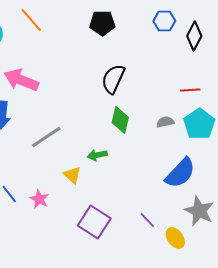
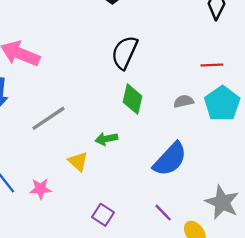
blue semicircle: (180, 173) -> (170, 159), moved
pink star: (39, 199) -> (41, 189), turned -30
purple square: (94, 222) -> (103, 215), size x0.6

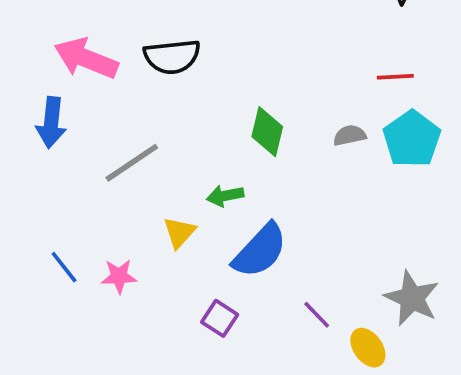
black semicircle: (125, 53) -> (172, 57), moved, turned -120
blue semicircle: (170, 159) -> (260, 251), moved
yellow triangle: (78, 161) -> (179, 232), turned 30

